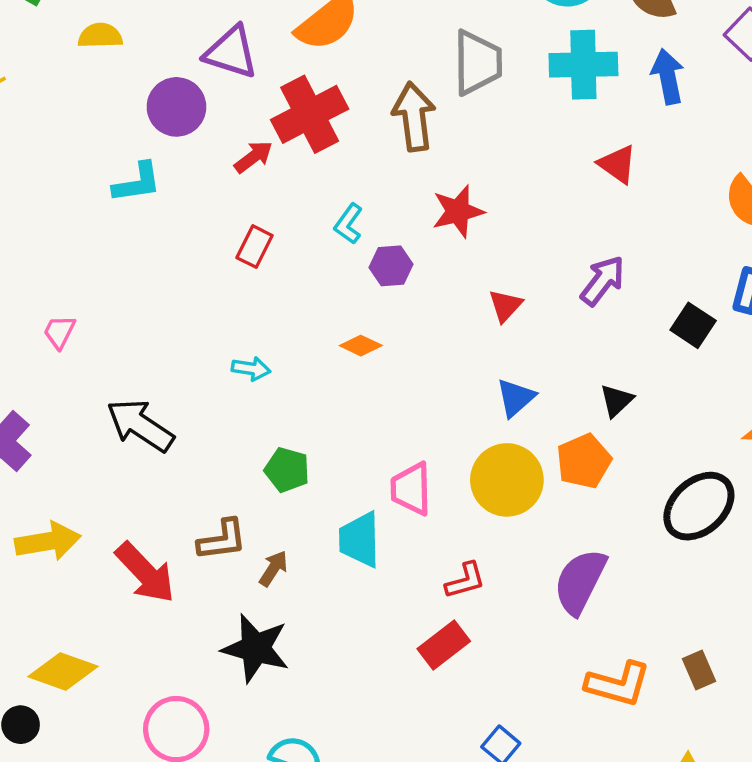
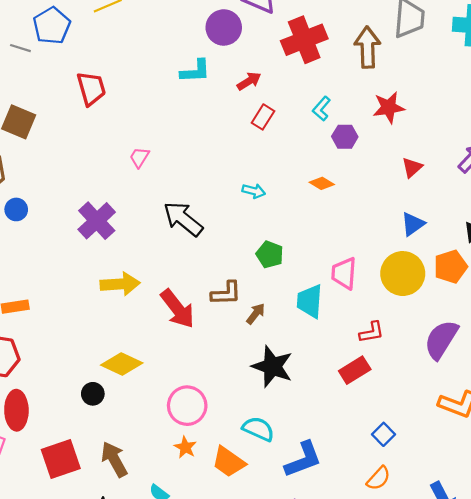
red arrow: (253, 157) -> (249, 81), moved
black star: (256, 648) -> (272, 366), moved

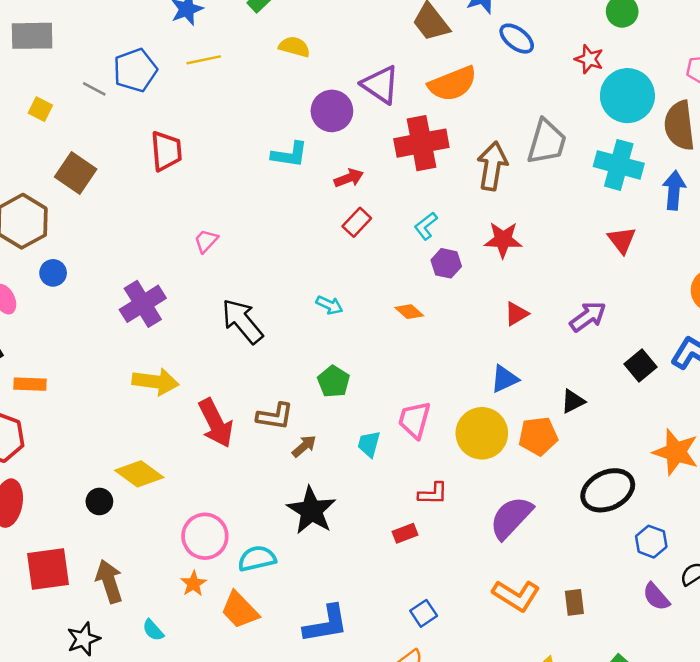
cyan trapezoid: (310, 301) -> (369, 444), size x0.7
red rectangle: (355, 370) -> (405, 533), size x0.7
cyan semicircle: (258, 429) -> (257, 559), moved, turned -48

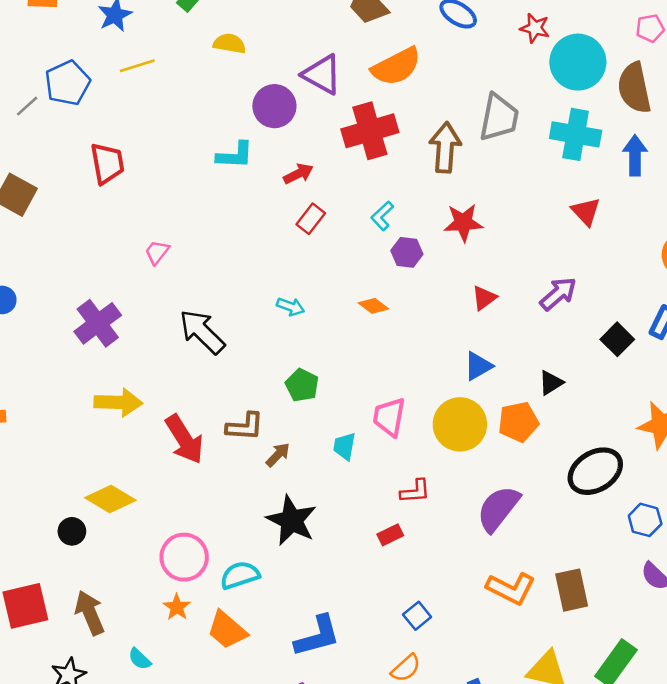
gray line: (94, 89) -> (27, 106), turned -65
brown rectangle: (574, 602) -> (572, 590), size x1.5

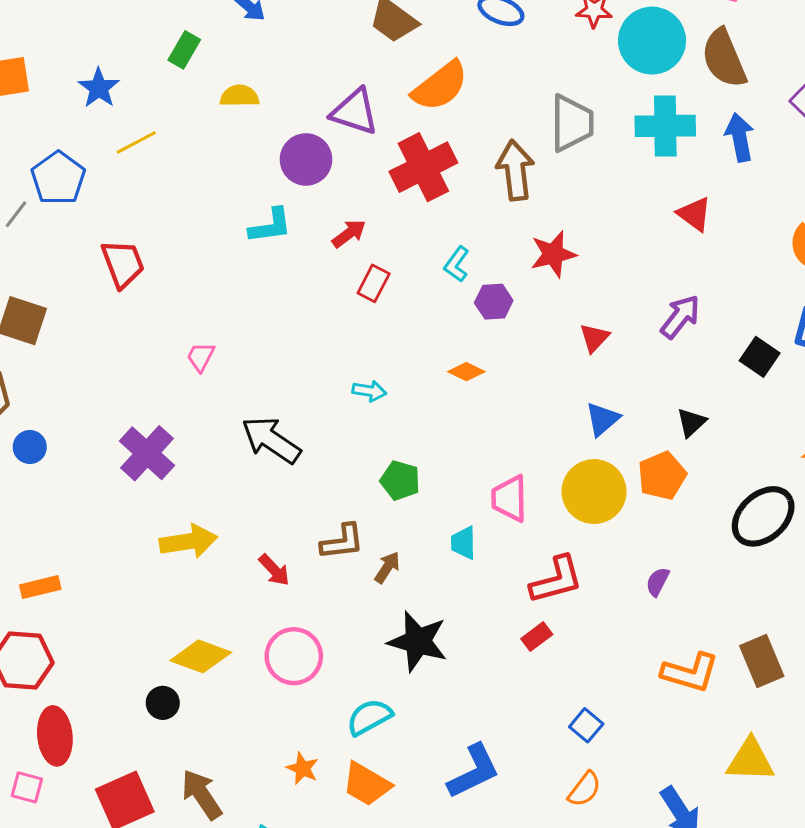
red arrow: (184, 439) -> (274, 570), size x0.6
red L-shape: (415, 491) -> (556, 580), size x1.5
purple semicircle: (498, 509) -> (658, 582), size x0.5
pink circle: (184, 557) -> (294, 656), moved

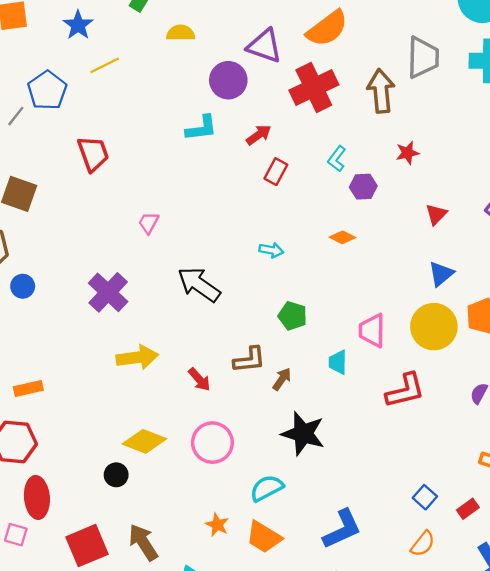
red star: (553, 254) -> (407, 153), size x0.7
red rectangle: (537, 637) -> (468, 509), moved

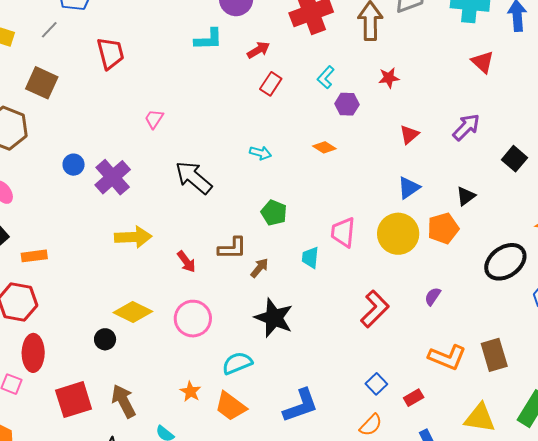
gray line: (16, 116) -> (49, 30), moved
blue circle: (23, 286) -> (74, 165), moved
red L-shape: (405, 391) -> (375, 309), moved, turned -36

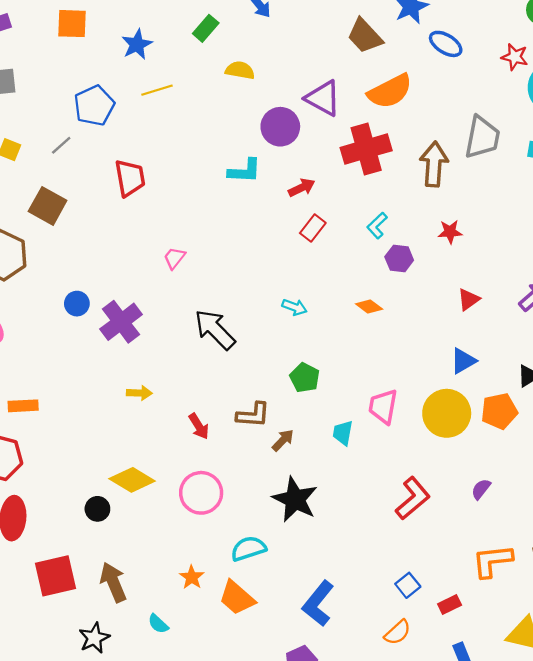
yellow arrow: (133, 237) -> (139, 393), size x0.6
orange L-shape: (447, 357) -> (492, 561), turned 147
blue L-shape: (301, 406) -> (318, 604), turned 144

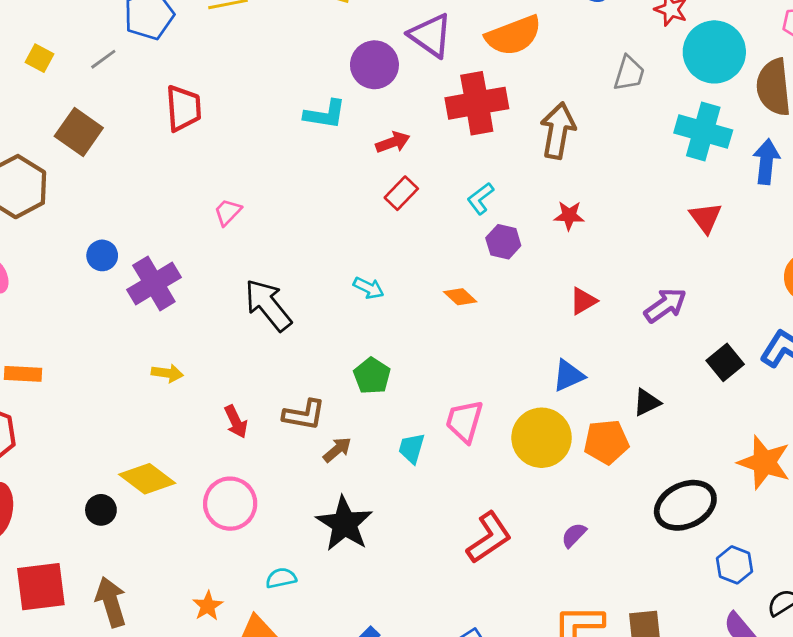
gray trapezoid: (482, 137) -> (629, 73), moved, size x0.7
cyan semicircle: (248, 549) -> (281, 578), size x0.7

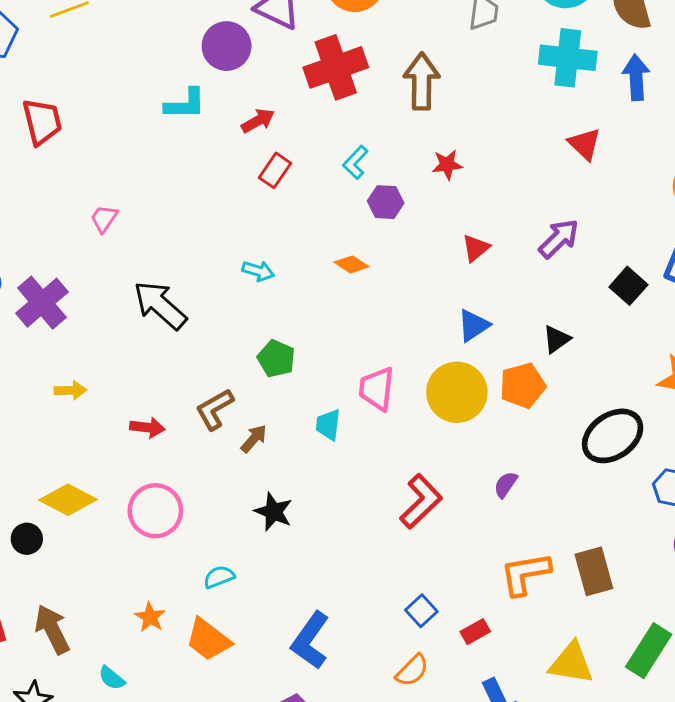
brown L-shape: (304, 415) -> (215, 409), turned 150
red arrow: (236, 422) -> (147, 428), turned -48
black star: (344, 524) -> (274, 512), size x0.7

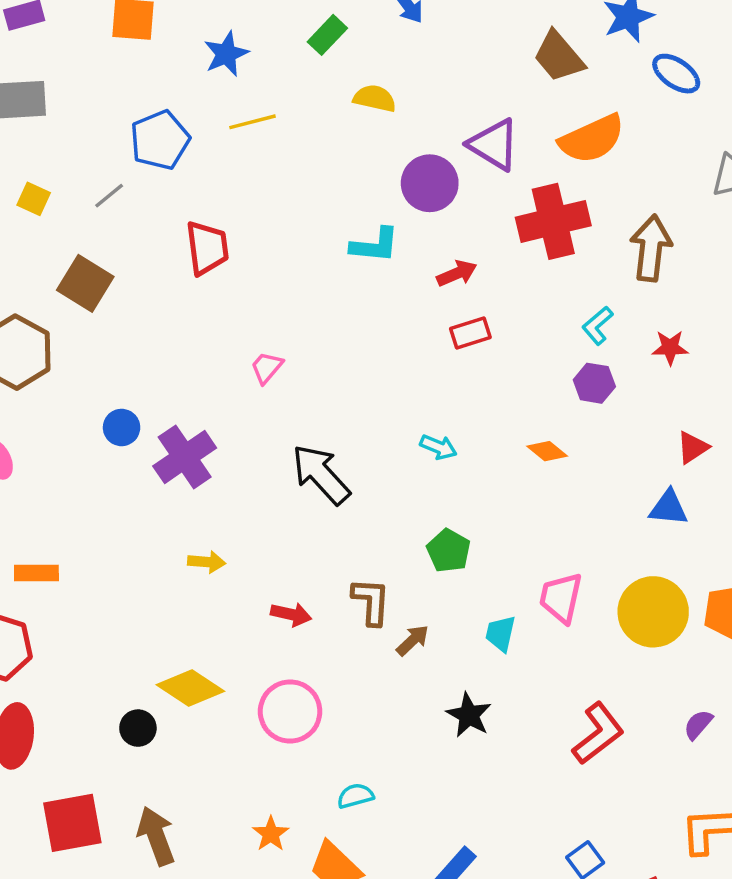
cyan L-shape: (355, 162) -> (598, 326), moved
red rectangle: (275, 170) -> (470, 333), turned 32
blue triangle: (474, 325) -> (669, 508), moved, turned 33
brown L-shape: (215, 409) -> (371, 601), turned 117
black star: (274, 512) -> (469, 715), moved

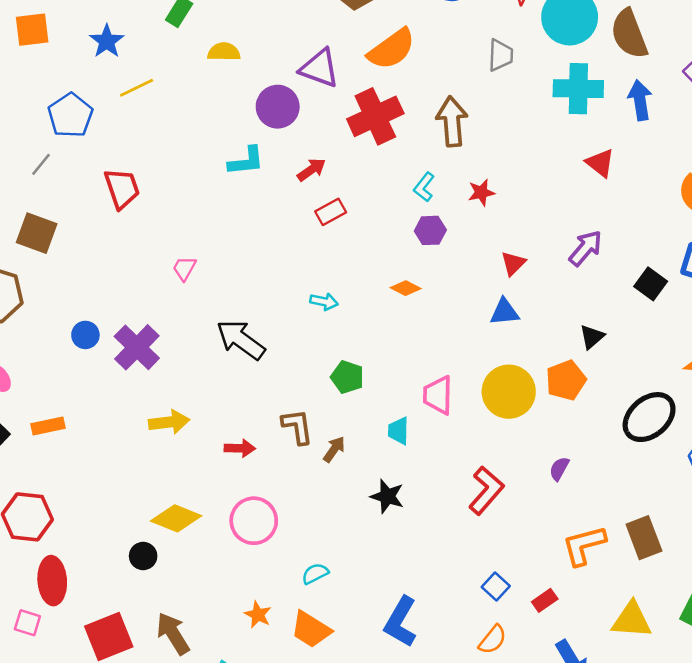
yellow arrow: (207, 562) -> (169, 422), size x1.4
orange rectangle: (36, 573) -> (48, 426), moved

